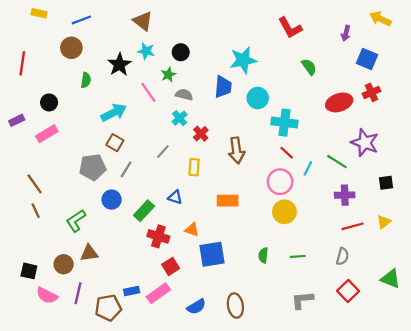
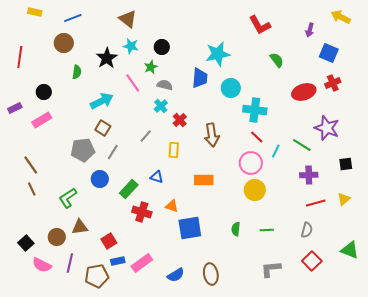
red square: (171, 266) -> (109, 241), moved
black square: (29, 271) -> (26, 243), turned 35

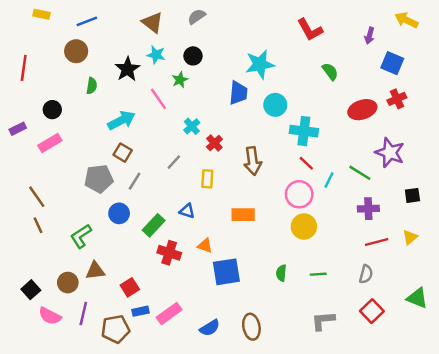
gray semicircle: (165, 85) -> (197, 17), moved, turned -49

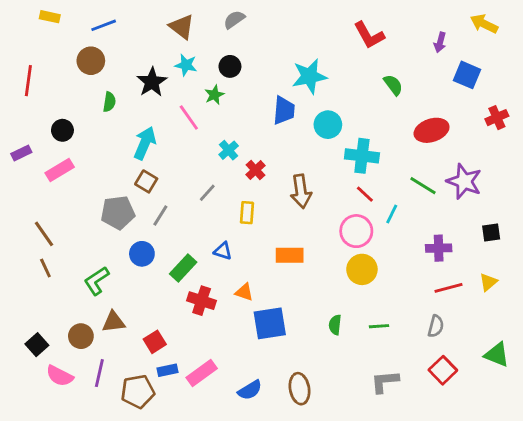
red cross: (397, 99) -> (497, 118), moved
cyan arrow: (121, 120) -> (145, 143), turned -40
green line: (360, 173) -> (423, 186), moved

